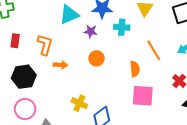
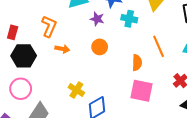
red rectangle: (15, 41) -> (13, 32), moved

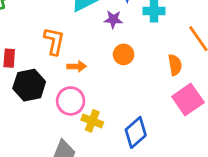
pink circle: (21, 89) -> (71, 101), moved
yellow cross: (76, 90) -> (92, 121), moved
pink square: (141, 91) -> (188, 100), turned -35

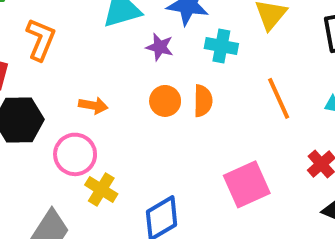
orange L-shape: (54, 41) -> (41, 39), moved
orange semicircle: (175, 65) -> (203, 101), moved

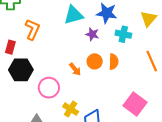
orange arrow: (93, 106) -> (75, 69), moved, turned 40
pink square: (247, 184) -> (135, 104), turned -30
yellow cross: (101, 189) -> (71, 109), moved

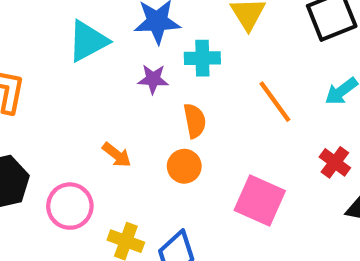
purple star: (92, 34) -> (153, 79), moved
orange circle: (95, 61) -> (184, 166), moved

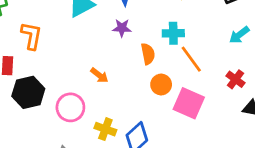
cyan cross: (202, 58) -> (173, 33), moved
orange line: (275, 102) -> (191, 59), moved
orange circle: (184, 166) -> (161, 85), moved

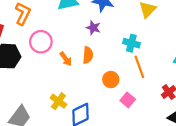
orange semicircle: (148, 54) -> (88, 55), moved
pink square: (189, 103) -> (128, 100), size x0.6
pink circle: (70, 107) -> (41, 42), moved

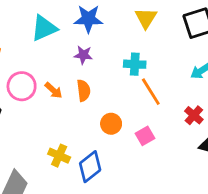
orange arrow: (66, 59) -> (53, 90), moved
orange circle: (111, 80) -> (111, 124), moved
pink square: (128, 100) -> (145, 136), turned 32

